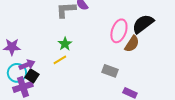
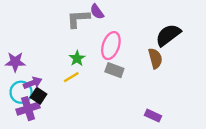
pink ellipse: (119, 31) -> (111, 46), moved
brown semicircle: (132, 44) -> (155, 58), turned -48
gray rectangle: (110, 71) -> (114, 70), moved

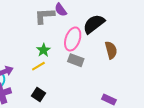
black semicircle: (168, 35) -> (94, 24), moved
black square: (39, 96) -> (38, 94), moved

